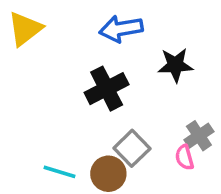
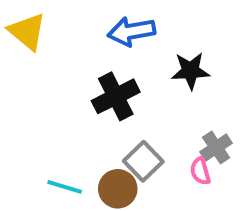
yellow triangle: (25, 29) -> (27, 31), turned -42

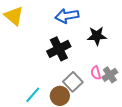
pink semicircle: (200, 171) -> (96, 73), moved
cyan line: (65, 187) -> (33, 95), turned -66

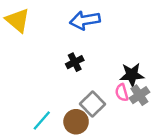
black star: (97, 36) -> (132, 75), moved
black cross: (59, 49) -> (75, 62), size x0.6

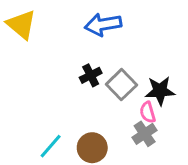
gray cross: (139, 95) -> (145, 134), moved
gray square: (93, 104) -> (121, 85), moved

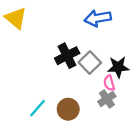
blue arrow: (103, 25) -> (98, 18), moved
black cross: (91, 75) -> (67, 56), size x1.5

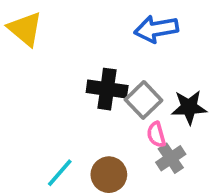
black cross: (67, 56) -> (107, 89), turned 35
pink semicircle: (109, 83) -> (156, 135), moved

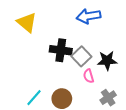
yellow triangle: (25, 29) -> (27, 22), moved
gray cross: (171, 158) -> (108, 98), moved

